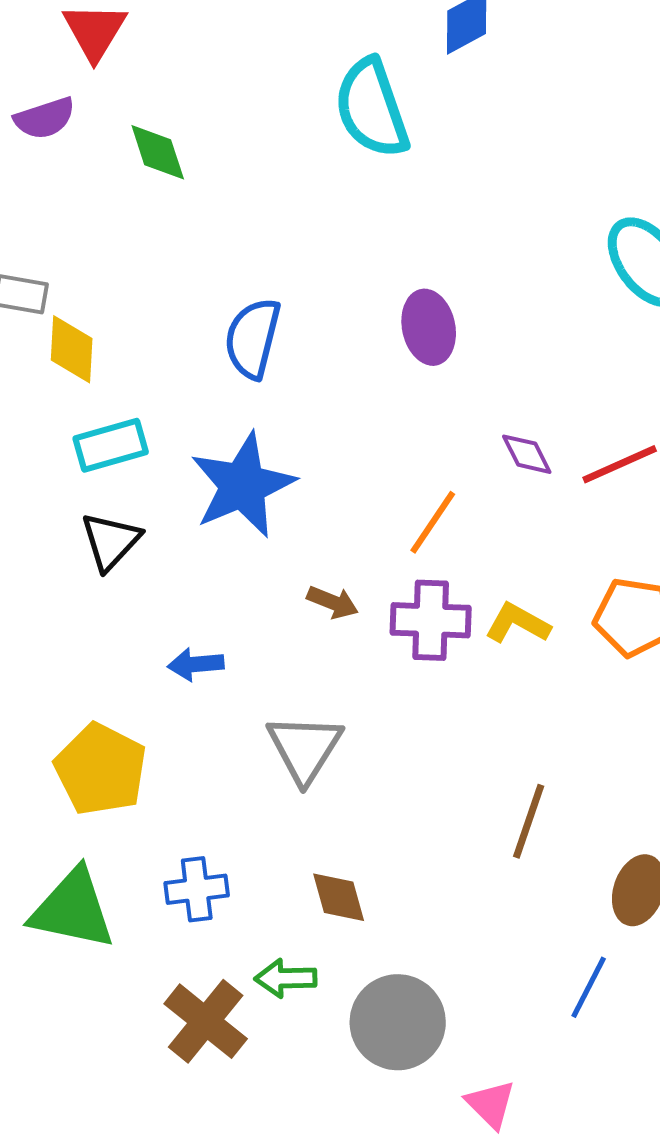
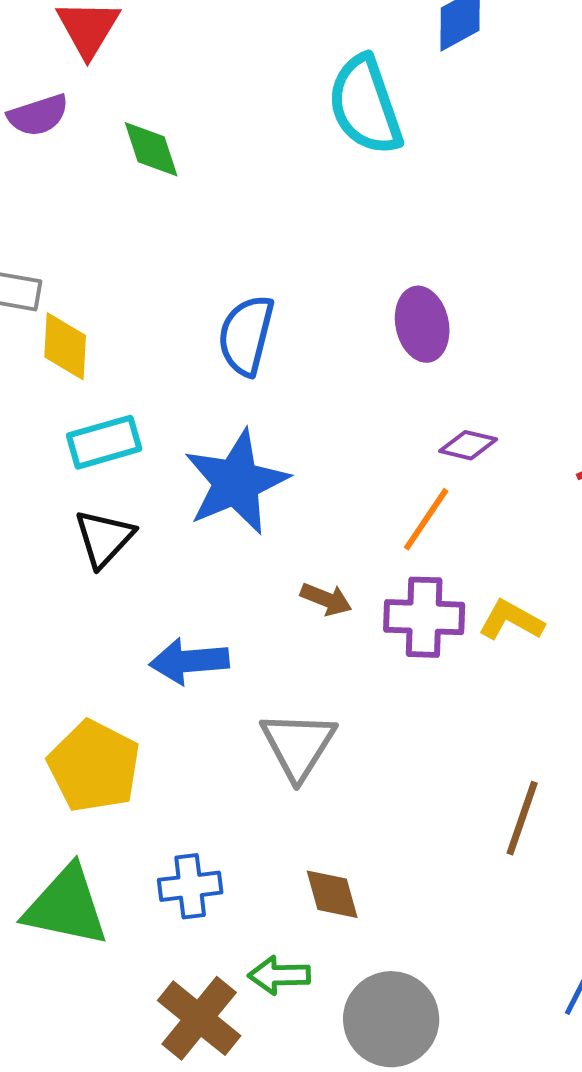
purple diamond: (527, 454) -> (468, 445), moved, turned -50
blue arrow: (196, 664) -> (189, 661), size x1.4

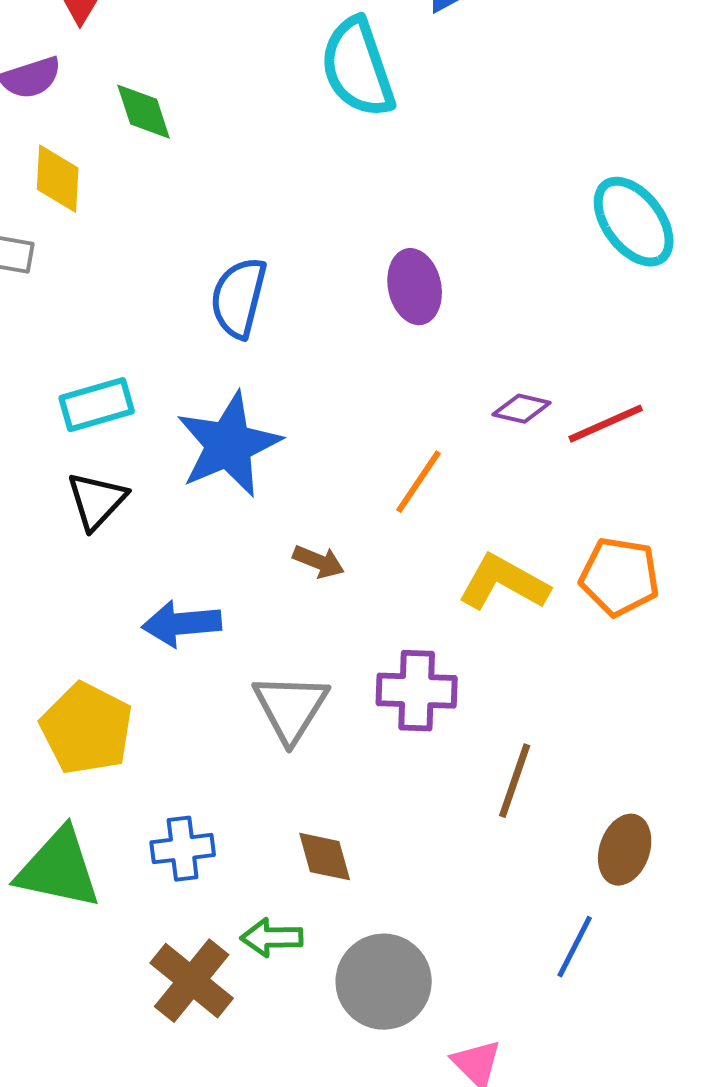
yellow diamond: (65, 346) -> (58, 179), moved
purple diamond: (468, 445) -> (522, 409), moved
purple cross: (424, 617) -> (417, 691), moved
yellow L-shape: (511, 620) -> (504, 583), size x1.4

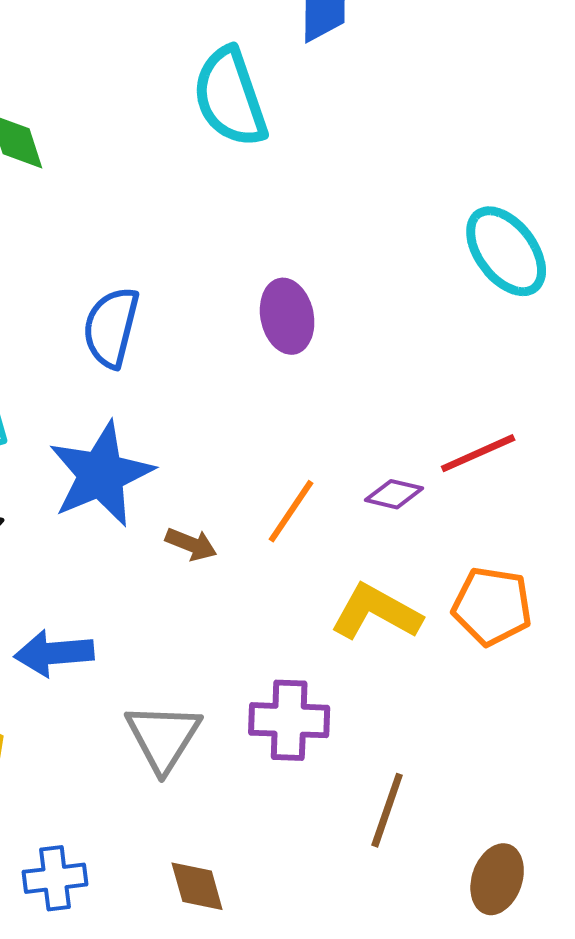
purple diamond: (522, 409) -> (394, 494), moved
brown arrow: (319, 562) -> (191, 544), moved

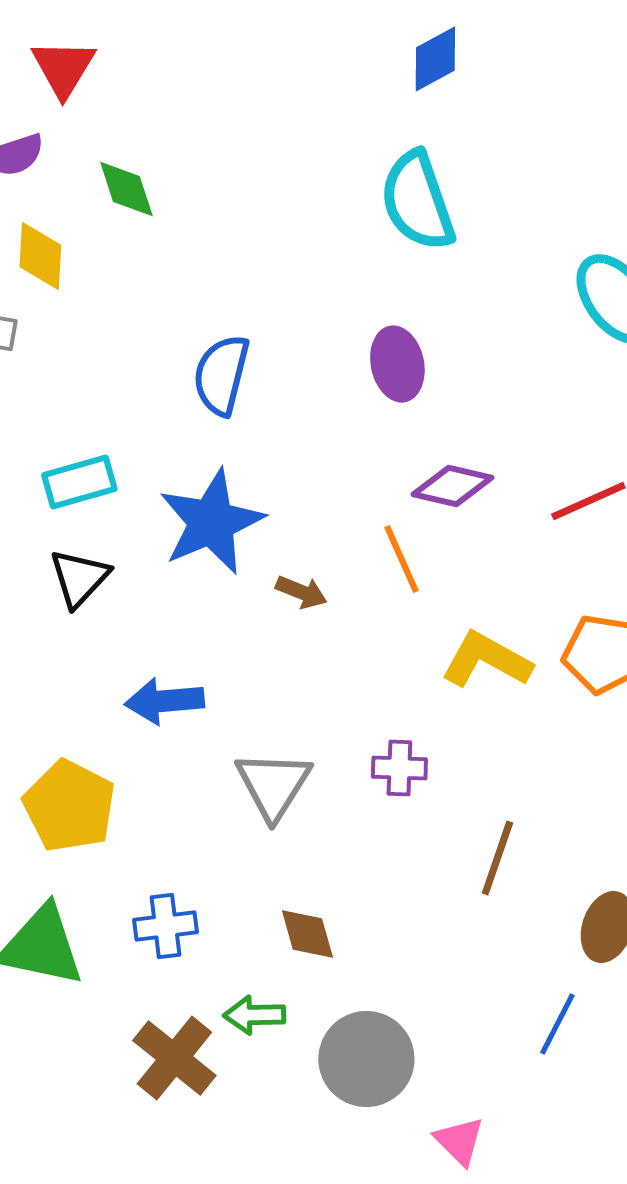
cyan semicircle: (230, 97) -> (417, 201), moved
purple diamond: (394, 494) -> (452, 486), moved, size x1.4
orange line: (291, 511) -> (401, 559), turned -58
purple cross: (289, 720) -> (399, 768), size x0.7

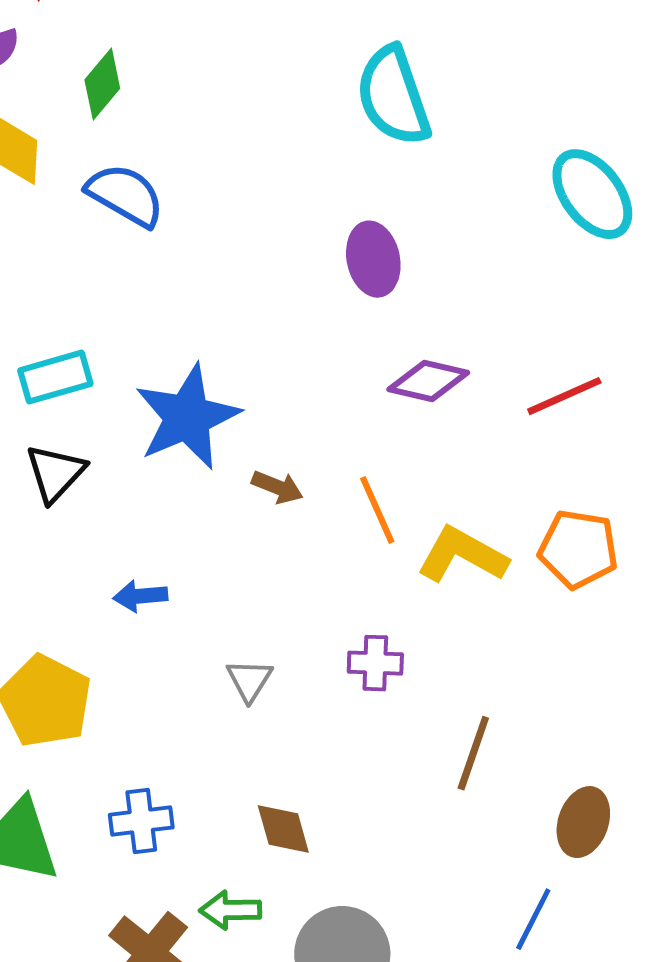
green diamond: (126, 189) -> (102, 84), turned 58
blue semicircle: (221, 375) -> (125, 195), moved, turned 106
orange line: (401, 559) -> (377, 510), moved
blue arrow: (164, 701) -> (140, 596), size x0.7
gray triangle: (273, 785) -> (249, 680), size x0.6

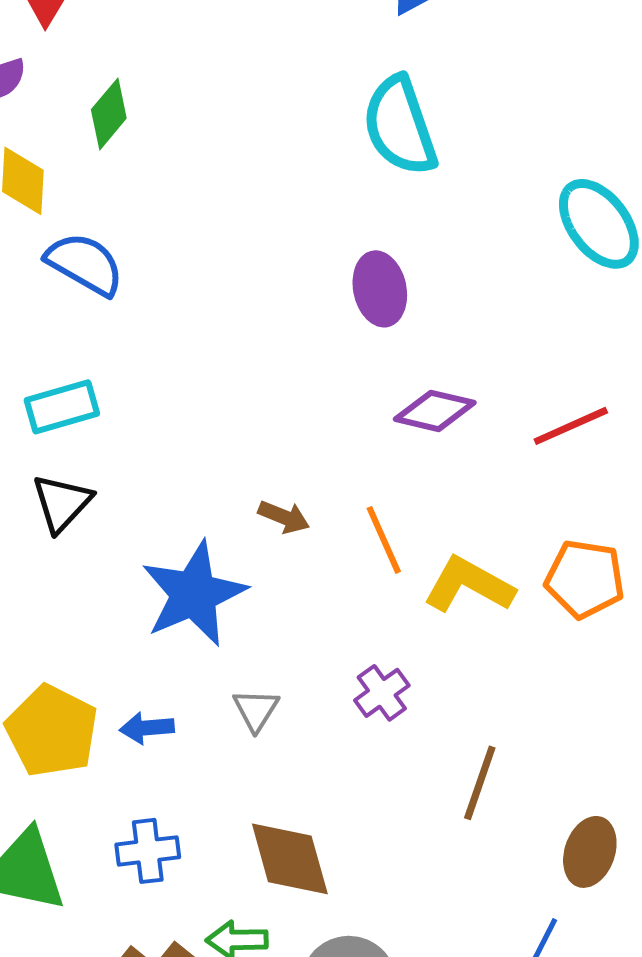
blue semicircle: (125, 195) -> (85, 264), moved
blue star: (187, 417) -> (194, 594), moved
blue arrow: (140, 596) -> (147, 728), moved
purple cross: (375, 663) -> (382, 693), turned -38
brown diamond: (283, 829) -> (290, 859), size x1.5

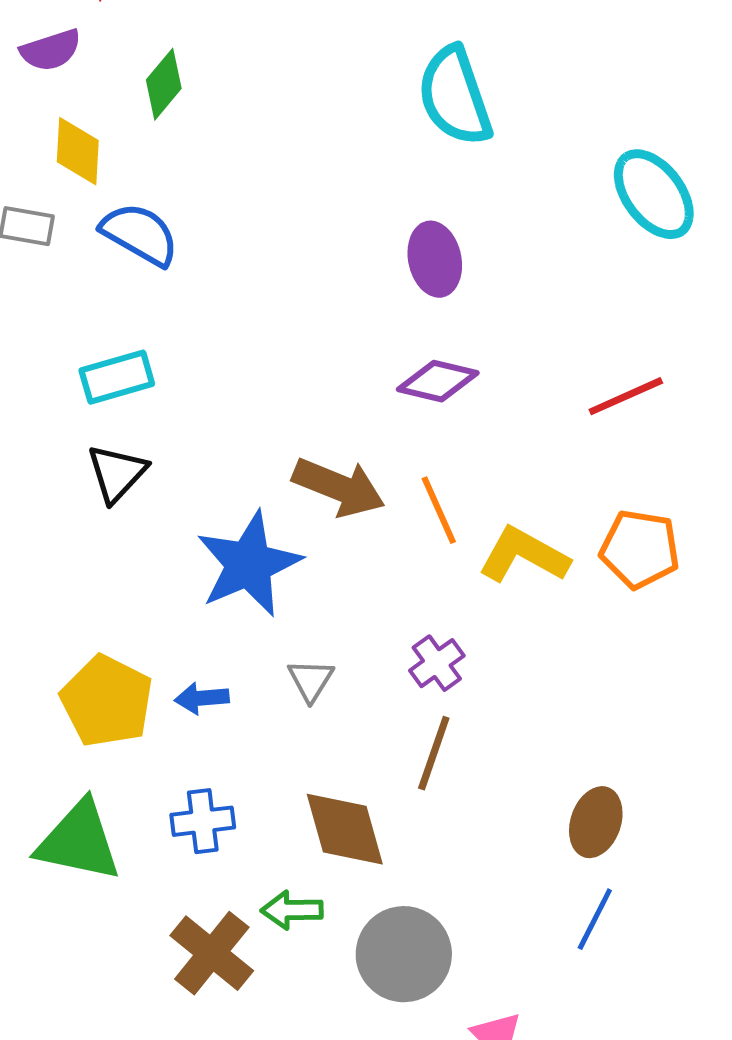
purple diamond: (435, 411) -> (438, 381), moved
brown arrow: (284, 517) -> (339, 487), size x1.8
brown line: (480, 783) -> (434, 753), moved
brown ellipse: (590, 852) -> (596, 822), moved

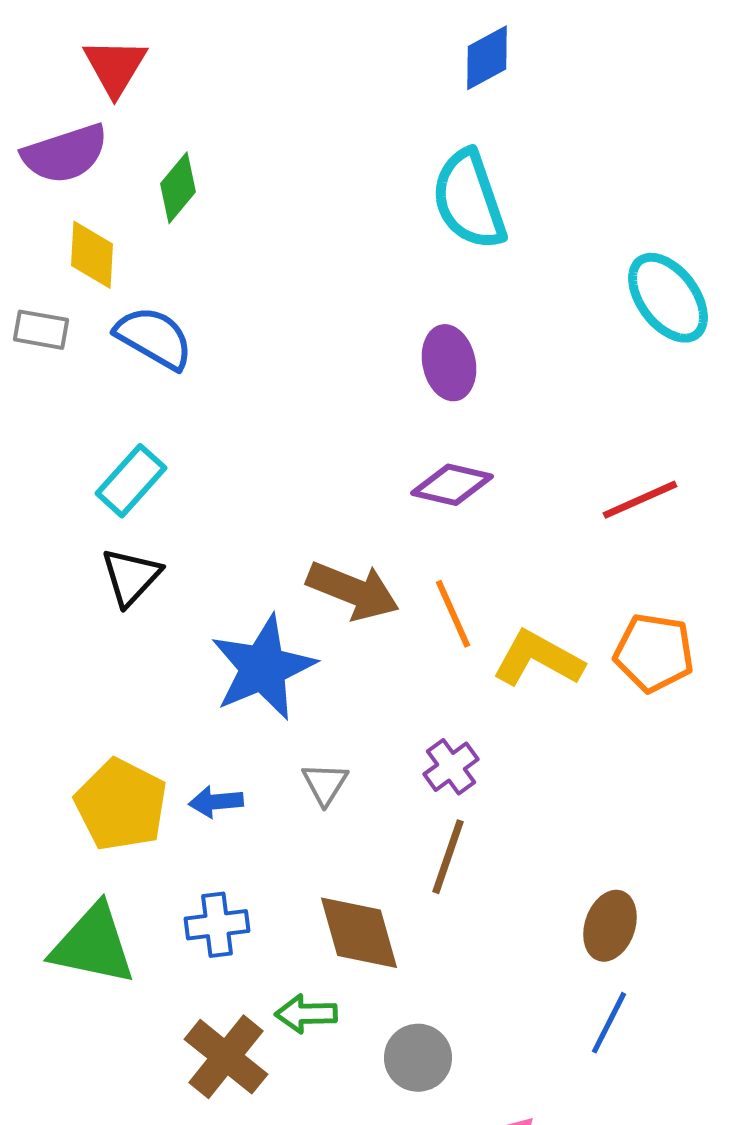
purple semicircle: (51, 50) -> (65, 154), size x1.4
cyan rectangle: (117, 377) -> (131, 481), turned -32
gray circle: (404, 954) -> (418, 1058), size x0.7

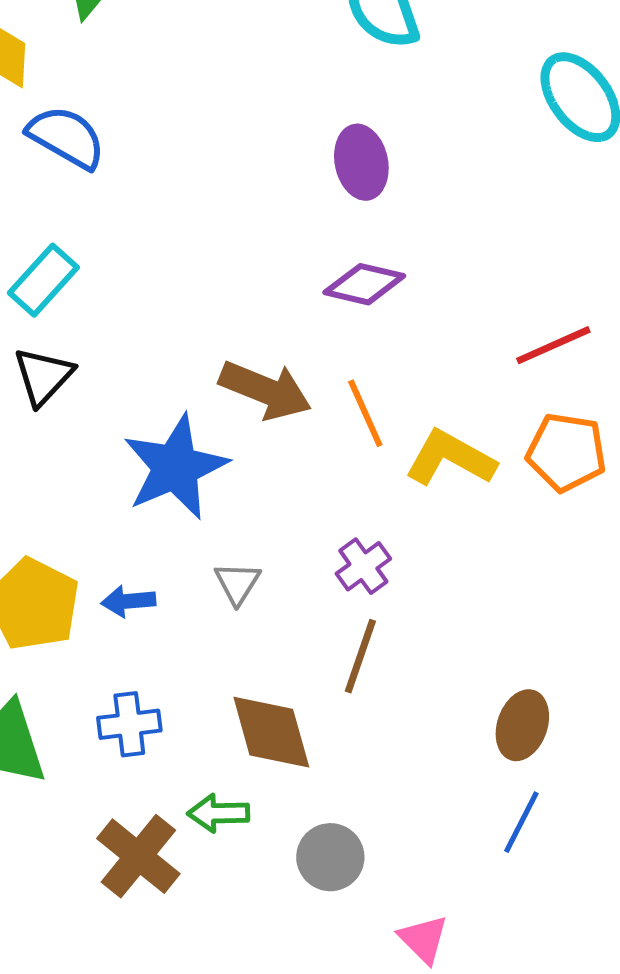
red line: (640, 500) -> (553, 345), moved

